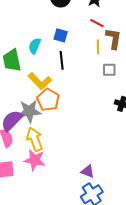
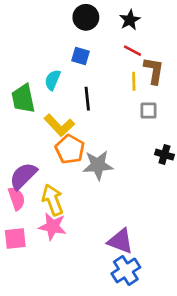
blue square: (61, 35) -> (81, 56), moved
gray star: (29, 111) -> (98, 165), moved
purple triangle: (88, 171) -> (121, 241), size x1.5

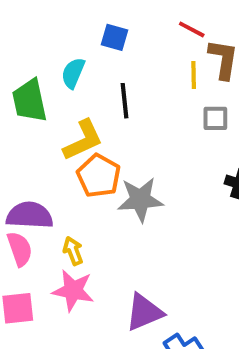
yellow L-shape: (59, 125) -> (83, 140), turned -72
purple semicircle: (23, 176) -> (30, 215), turned 48
yellow arrow: (53, 200) -> (73, 251), size x0.6
purple triangle: (121, 241) -> (144, 312), moved, turned -44

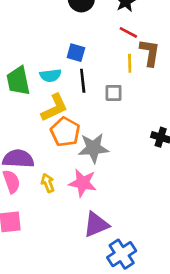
blue square: (115, 37) -> (76, 53), moved
cyan semicircle: (73, 73) -> (50, 75), moved, turned -120
gray square: (215, 118) -> (114, 93), moved
pink star: (73, 290) -> (83, 183), moved

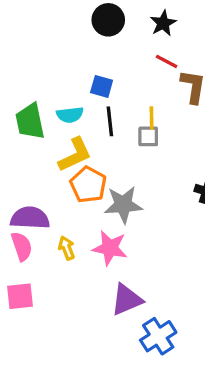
yellow line: (130, 63) -> (152, 118), moved

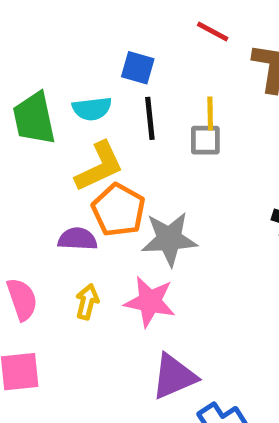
red line: (167, 61) -> (213, 32), moved
purple semicircle: (30, 218) -> (78, 239), moved, size x0.7
yellow arrow: (67, 248) -> (87, 302), turned 35

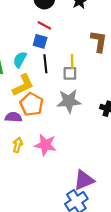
red line: (213, 32) -> (44, 25), moved
cyan semicircle: (92, 109) -> (20, 60), turned 126
gray star: (169, 239) -> (69, 101), moved
purple triangle: (174, 376) -> (84, 180), moved

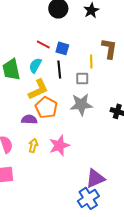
red line: (44, 25) -> (43, 44), moved
blue square: (40, 41) -> (62, 48), moved
yellow line: (72, 62) -> (91, 61), moved
pink star: (45, 145) -> (59, 145), turned -30

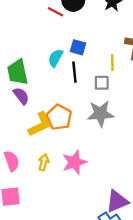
red line: (43, 44) -> (55, 12), moved
cyan semicircle: (35, 65) -> (55, 58), moved
yellow L-shape: (38, 89) -> (40, 124), moved
purple semicircle: (29, 119) -> (21, 96), moved, turned 49

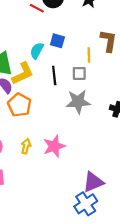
black line: (74, 72) -> (54, 76), moved
orange pentagon: (59, 117) -> (19, 105), moved
yellow L-shape: (40, 124) -> (23, 73), moved

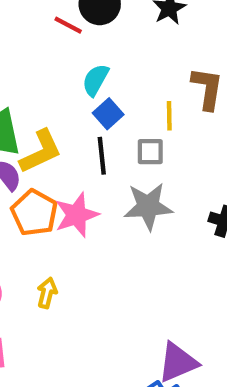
blue square: (57, 41) -> (108, 114), moved, turned 32
cyan semicircle: (37, 51) -> (95, 80), moved
pink star: (54, 146) -> (77, 215), moved

